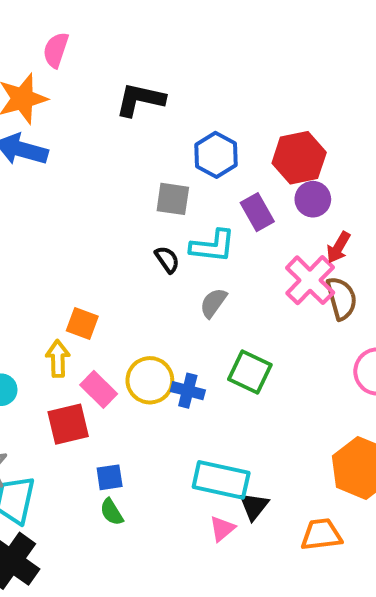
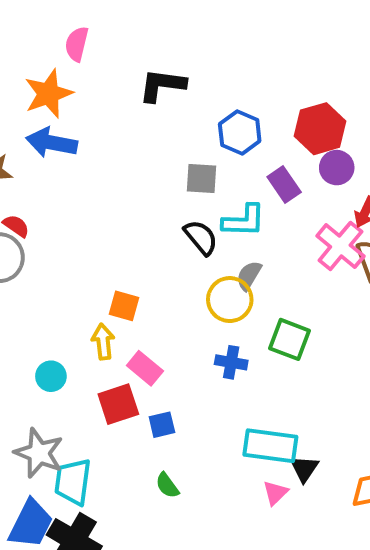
black semicircle: (167, 260) -> (201, 237), size x1.4
yellow circle: (150, 380) -> (230, 300), moved
blue square: (110, 477) -> (162, 425), moved

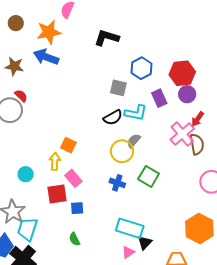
black semicircle: (201, 237) -> (113, 117), turned 90

